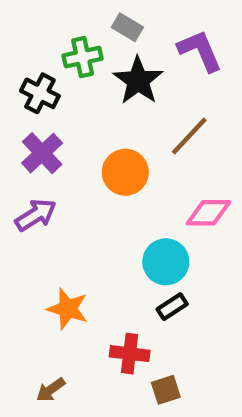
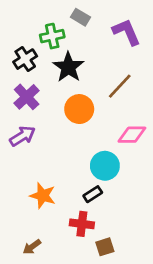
black star: (138, 81) -> (68, 67), moved
black cross: (40, 93) -> (25, 59), turned 30
black rectangle: (172, 307) -> (93, 194), moved

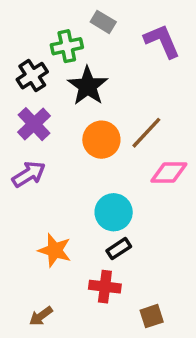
brown line: (120, 86) -> (146, 133), moved
cyan circle: (105, 166) -> (114, 212), moved
brown square: (105, 247) -> (152, 316), moved

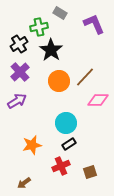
orange star: (55, 250) -> (32, 145), turned -30
red cross: (105, 287) -> (61, 166), turned -30
brown square: (152, 316) -> (90, 172), moved

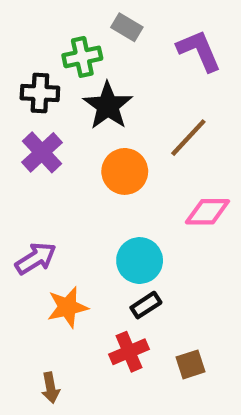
black cross: (19, 44) -> (40, 93), turned 36
brown line: (85, 77) -> (188, 138), moved
purple arrow: (17, 101) -> (36, 258), moved
brown arrow: (24, 183) -> (51, 388), turned -64

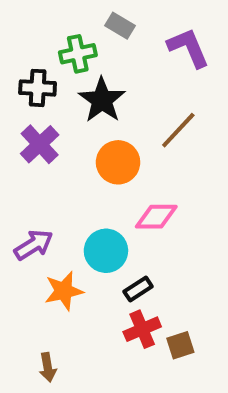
pink diamond: (207, 212) -> (156, 217), moved
cyan circle: (140, 261) -> (106, 251), moved
red cross: (129, 352) -> (142, 329), moved

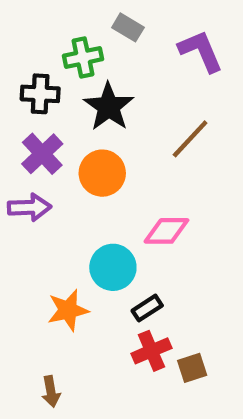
orange circle: (118, 162) -> (102, 173), moved
purple arrow: (34, 245) -> (29, 207), moved, turned 30

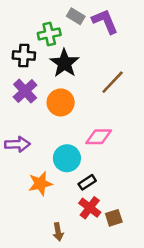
purple L-shape: (201, 51) -> (105, 21), moved
purple arrow: (29, 207) -> (17, 144), moved
red cross: (151, 351) -> (90, 208), turned -30
brown arrow: (51, 392) -> (58, 232), moved

